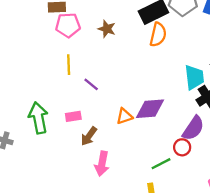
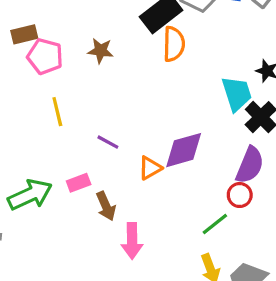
pink pentagon: (68, 25) -> (45, 56), turned 30
purple line: (91, 84) -> (108, 142), moved
green arrow: (38, 118) -> (30, 195), turned 88
brown arrow: (89, 136) -> (106, 206), turned -48

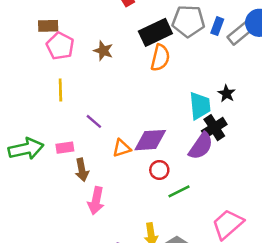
purple semicircle: (250, 165) -> (201, 146), moved
red circle: (240, 195) -> (159, 170), moved
green line: (215, 224) -> (179, 191), moved

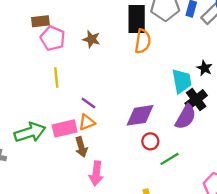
black rectangle: (155, 32) -> (137, 19), turned -60
pink rectangle: (65, 148) -> (65, 128), size x1.5
orange triangle: (122, 148) -> (87, 122), moved

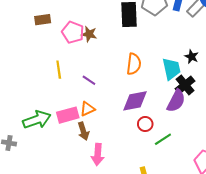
pink pentagon: (53, 38) -> (73, 32), moved
orange semicircle: (143, 41) -> (134, 64), moved
purple line: (88, 103) -> (89, 80), moved

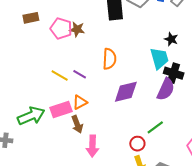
black star: (192, 57) -> (171, 39), moved
orange semicircle: (134, 64) -> (109, 59), moved
yellow line: (59, 70) -> (60, 76), moved, turned -48
black cross: (185, 85) -> (174, 73), turned -30
red circle: (145, 124) -> (137, 144), moved

